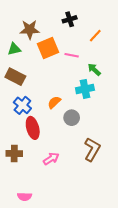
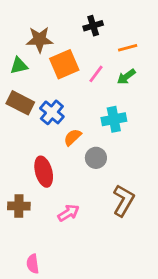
orange line: (95, 36) -> (128, 48), turned 32
pink line: (72, 55) -> (96, 74), turned -64
green arrow: (94, 69) -> (126, 77), moved, turned -80
blue cross: (22, 105) -> (52, 112), moved
pink semicircle: (24, 197) -> (33, 264), turned 80

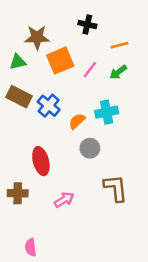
black cross: (93, 26) -> (87, 24), turned 30
orange semicircle: (73, 137) -> (77, 121), moved
brown L-shape: (123, 201) -> (116, 188), turned -36

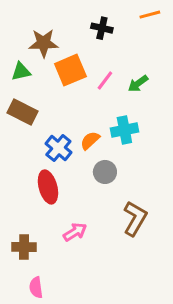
orange line: (120, 45) -> (150, 15), moved
blue cross: (49, 106) -> (58, 148), moved
brown L-shape: (116, 188) -> (135, 218), turned 36
brown cross: (18, 193) -> (24, 247), moved

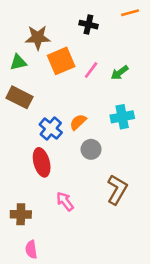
cyan cross: (124, 130) -> (122, 117), moved
pink arrow: (75, 232) -> (65, 201), turned -96

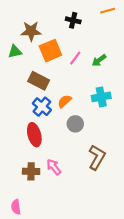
brown rectangle: (20, 97) -> (39, 81), moved
brown cross: (21, 214) -> (31, 171), moved
pink semicircle: (31, 249) -> (16, 207), moved

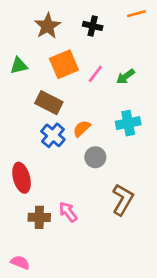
brown star: (31, 31) -> (47, 26), moved, turned -30
red ellipse: (34, 135) -> (22, 178), moved
pink semicircle: (16, 207) -> (20, 262), turned 120

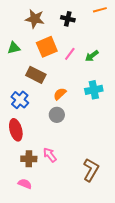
brown star: (47, 26) -> (35, 19), turned -30
blue cross: (53, 135) -> (20, 100), moved
gray circle: (95, 157) -> (57, 115), moved
brown L-shape: (123, 200) -> (91, 170), moved
pink semicircle: (20, 262) -> (25, 184), moved

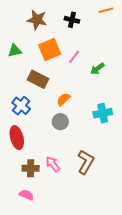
green arrow: (92, 56) -> (97, 69), moved
cyan cross: (94, 90) -> (103, 113), moved
brown L-shape: (91, 170) -> (86, 162), moved

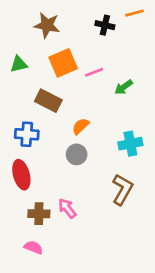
black cross: (72, 20) -> (105, 25), moved
pink line: (74, 57) -> (94, 72), turned 32
blue cross: (21, 106) -> (27, 134), turned -36
brown L-shape: (86, 162) -> (122, 189), moved

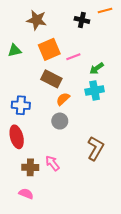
brown rectangle: (48, 101) -> (51, 79), moved
cyan cross: (130, 144) -> (95, 91), moved

